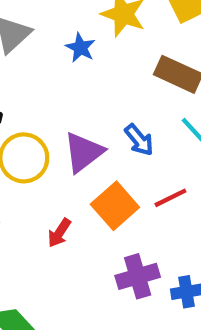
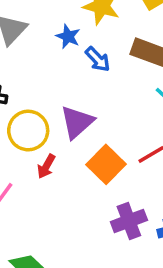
blue arrow: (139, 140) -> (98, 59), moved
red arrow: (59, 233) -> (46, 166), moved

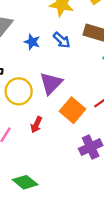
blue star: (68, 36) -> (32, 42), moved
red arrow: (46, 166) -> (36, 125), moved

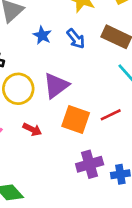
orange square: (72, 110) -> (76, 120), turned -30
red arrow: (36, 125) -> (32, 129), turned -98

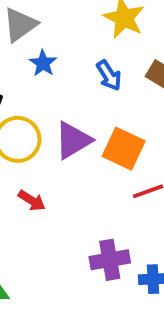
blue star: (42, 35) -> (43, 63), moved
orange square: (76, 120) -> (124, 149), moved

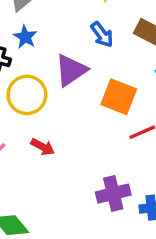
blue star: (43, 63) -> (25, 37), moved
purple triangle: (73, 140) -> (71, 70), moved

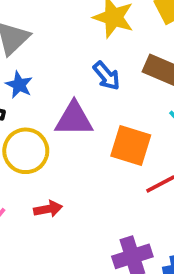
purple triangle: (71, 70) -> (74, 119), turned 39
red arrow: (43, 147) -> (48, 209), turned -35

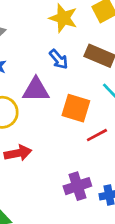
red arrow: (48, 209) -> (18, 153), size x1.4

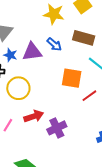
purple triangle: (36, 90) -> (32, 52), moved
purple cross: (77, 186) -> (57, 128), moved

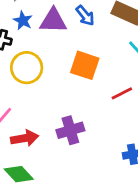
orange square: (72, 78) -> (85, 65), moved
red arrow: (34, 116) -> (25, 138), moved

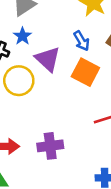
purple triangle: (53, 21) -> (48, 59), moved, turned 32
orange square: (85, 65) -> (85, 72), moved

